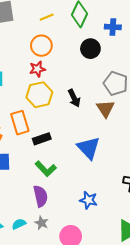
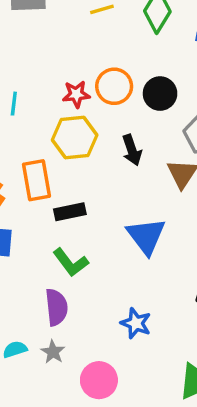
orange circle: (41, 46) -> (114, 86), moved
black circle: (90, 49) -> (160, 94), moved

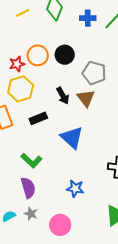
black arrow: (132, 150) -> (63, 96), moved
black rectangle: (70, 212) -> (38, 118), moved

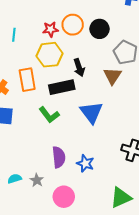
black arrow: (63, 96) -> (79, 68), moved
black rectangle: (38, 118) -> (62, 87), size x1.4
green L-shape: (31, 161) -> (49, 115), moved
purple semicircle: (28, 188) -> (59, 157), moved

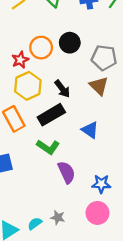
blue triangle: (91, 112) -> (90, 130), size x0.7
purple semicircle: (59, 157) -> (67, 172), moved
pink circle: (64, 197) -> (97, 213), moved

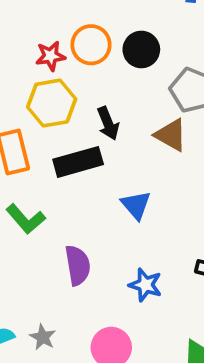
brown triangle: (99, 86) -> (171, 135), turned -30
green L-shape: (48, 147) -> (26, 219), moved
blue star: (101, 184) -> (145, 285), moved

